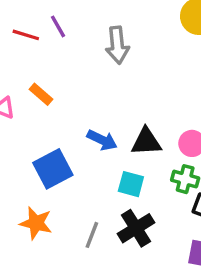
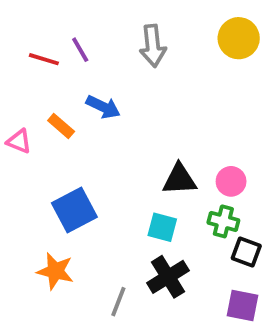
gray arrow: (117, 45) -> (153, 46), moved
blue arrow: (102, 140) -> (103, 107), moved
gray line: (92, 235) -> (118, 302), moved

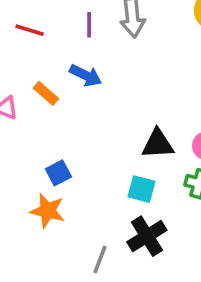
purple line: (80, 50) -> (89, 25), moved, turned 30
blue square: (74, 210) -> (58, 173), size x0.6
orange star: (55, 271) -> (48, 211), moved

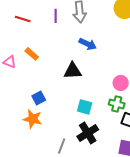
blue arrow: (86, 75) -> (88, 44), moved
black triangle: (158, 144) -> (73, 71), moved

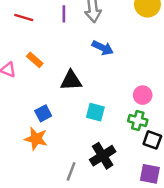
black triangle: (73, 71) -> (71, 81), moved
cyan square: (85, 107) -> (95, 112), moved

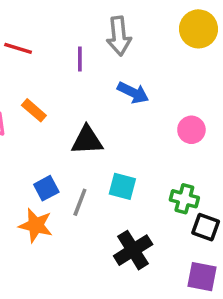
purple line: (64, 14) -> (80, 59), moved
pink circle: (143, 95) -> (191, 130), moved
gray line: (71, 171) -> (80, 202), moved

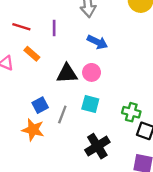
red line: (18, 48) -> (21, 27), moved
purple line: (80, 59) -> (54, 28), moved
pink circle: (191, 130) -> (92, 72), moved

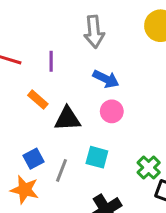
orange rectangle: (32, 54) -> (38, 100), moved
pink circle: (92, 72) -> (112, 111), moved
green cross: (131, 112) -> (149, 168), turned 30

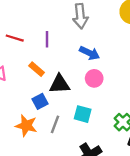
blue square: (33, 159) -> (40, 101), moved
orange star: (25, 190) -> (26, 126), moved

